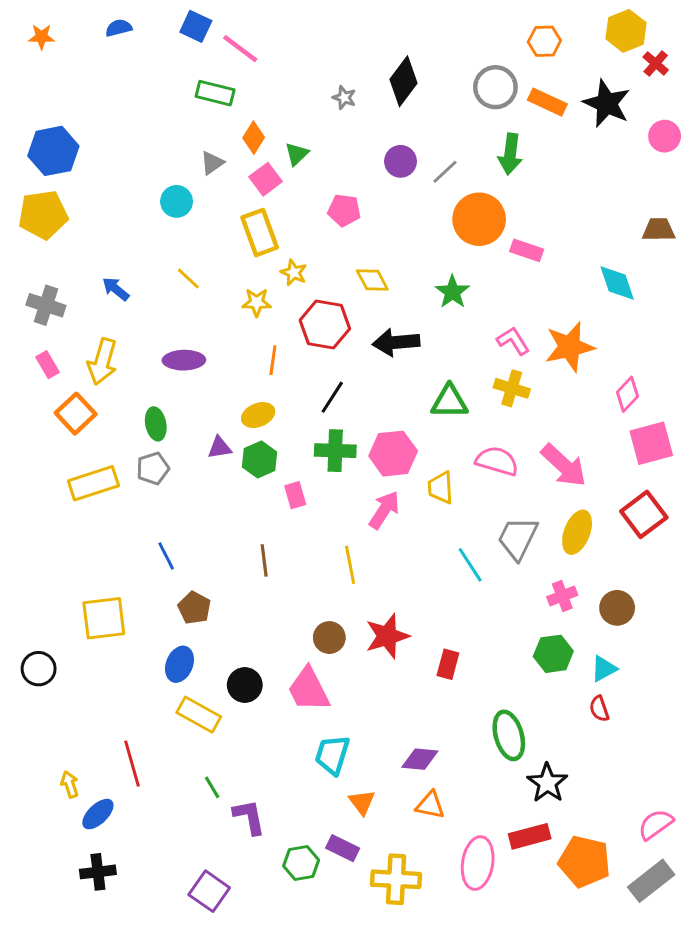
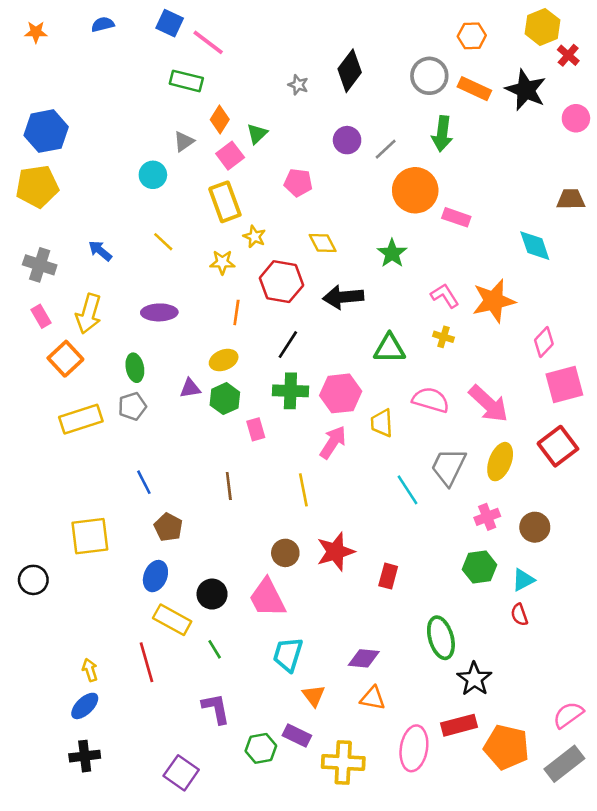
yellow cross: (512, 388) -> (443, 337), size x0.7
red line: (132, 764) -> (146, 662), moved
yellow arrow: (70, 784) -> (90, 670), moved
green line: (212, 787) -> (215, 649), moved

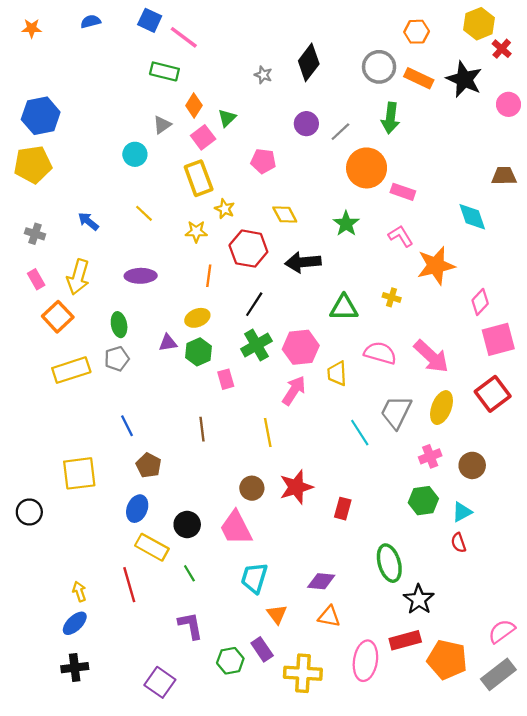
gray cross: (40, 265) -> (35, 234), size x0.7
pink L-shape: (445, 296) -> (401, 236), moved
green cross: (290, 391) -> (256, 345), turned -32
purple rectangle: (297, 735) -> (262, 649), turned 30

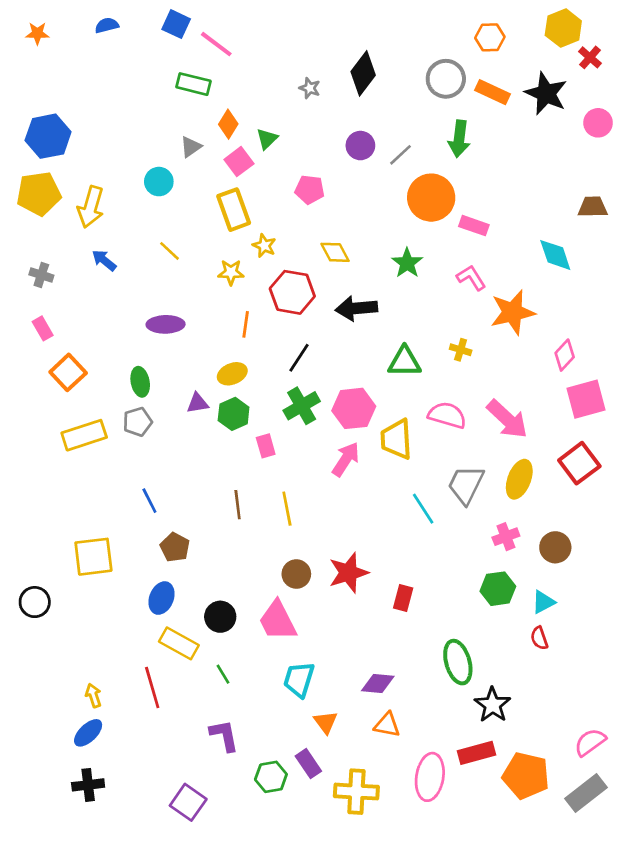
yellow arrow: (78, 277) -> (91, 207), moved
yellow trapezoid: (337, 373) -> (396, 439), size x1.4
yellow line: (268, 433) -> (287, 509), moved

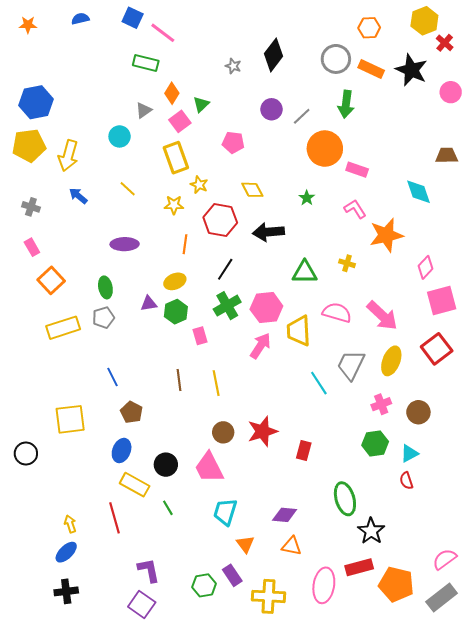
green star: (407, 263) -> (307, 198), size x0.7
purple L-shape: (224, 736) -> (149, 570), moved

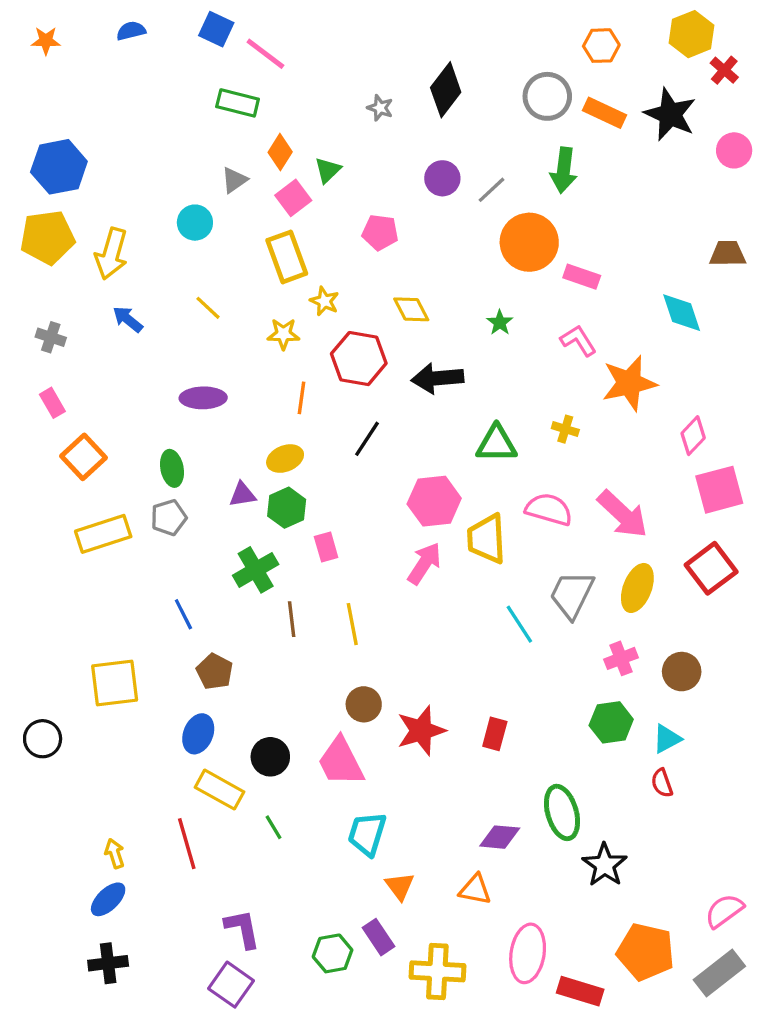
green cross: (227, 306) -> (256, 570), moved
red star: (262, 431) -> (421, 731), moved
purple diamond: (285, 515) -> (500, 837), moved
red rectangle: (359, 567) -> (580, 991), moved, turned 32

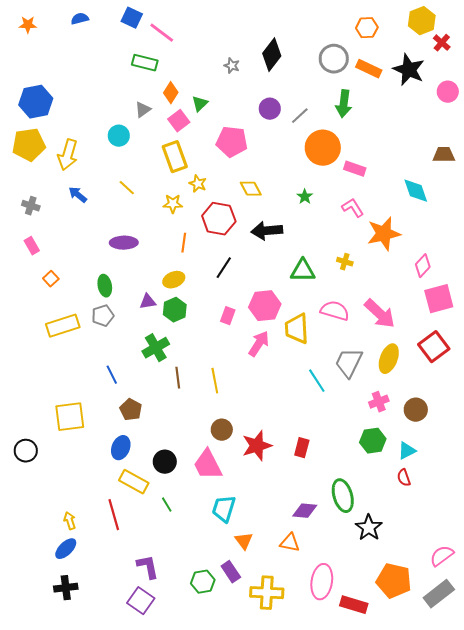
pink pentagon: (380, 232) -> (232, 142), size x1.4
orange square: (84, 457) -> (51, 279), size x0.6
pink rectangle: (326, 547) -> (228, 316), moved, turned 36

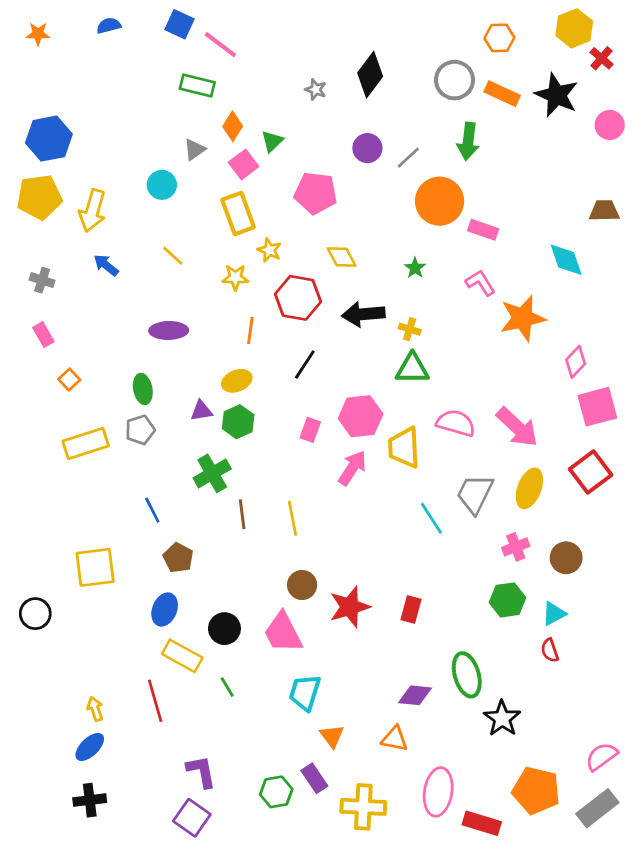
yellow cross: (345, 262) -> (410, 329), moved

